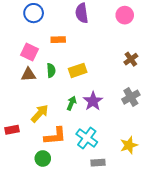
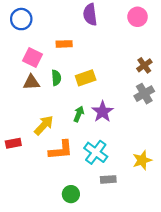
blue circle: (34, 13) -> (21, 19), moved
gray cross: (131, 97) -> (144, 94), moved
green circle: (43, 158) -> (71, 194), moved

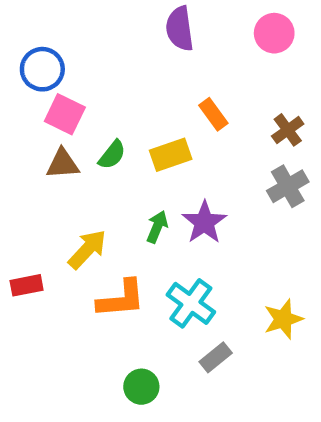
blue circle: (21, 19) -> (42, 69), moved
orange rectangle: (64, 44) -> (213, 114), moved, turned 56
green semicircle: (56, 78) -> (112, 155), turned 42
gray rectangle: (108, 179) -> (216, 357), turned -35

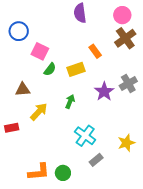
pink square: (65, 114) -> (40, 51), moved
brown cross: (288, 130) -> (125, 38), moved, size x1.5
brown triangle: (63, 164) -> (23, 89), moved
purple star: (204, 222) -> (104, 92), moved
orange L-shape: (121, 299) -> (39, 172), moved

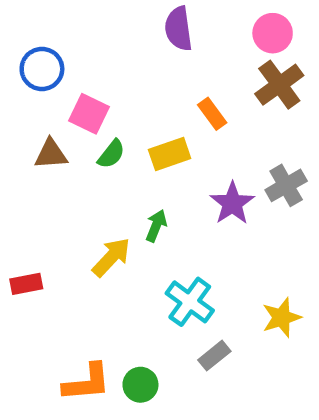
brown triangle: (23, 89) -> (51, 154), moved
yellow arrow: (39, 112) -> (111, 257), moved

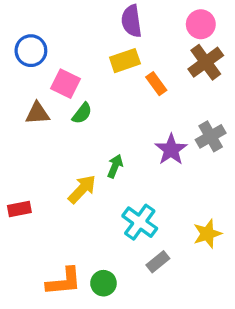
yellow rectangle: (170, 154) -> (125, 61), moved

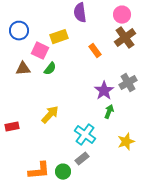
yellow rectangle: (125, 61) -> (59, 37), moved
green arrow: (115, 166) -> (109, 112), moved
gray rectangle: (158, 262) -> (82, 159), moved

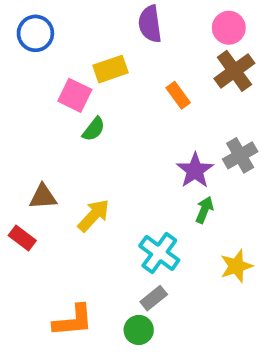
blue circle: (19, 31) -> (35, 33), moved
brown triangle: (23, 69) -> (43, 197), moved
red rectangle: (12, 127) -> (22, 238), turned 48
green circle: (63, 172) -> (139, 330), moved

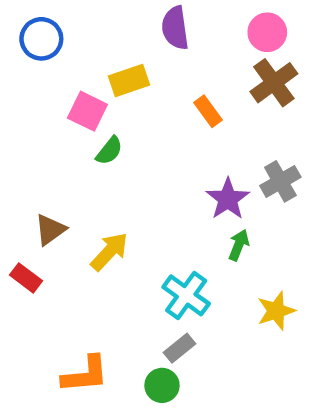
brown triangle: (43, 197) -> (50, 230), turned -32

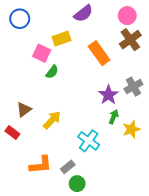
purple semicircle: (175, 28) -> (83, 13), turned -120
orange rectangle: (208, 111) -> (99, 53), size x1.6
yellow star: (276, 311) -> (131, 129), moved
gray rectangle: (180, 348) -> (68, 167), moved
orange L-shape: (85, 374) -> (41, 165), moved

